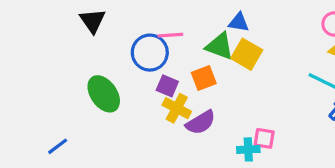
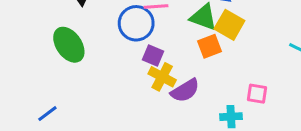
orange square: (204, 78) -> (210, 46), moved
green ellipse: (104, 94) -> (69, 45), moved
pink square: (264, 138) -> (257, 94), moved

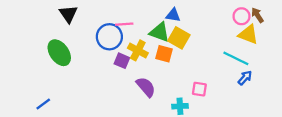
orange square: (210, 46) -> (164, 54), turned 36
yellow cross: (162, 77) -> (138, 50), moved
purple semicircle: (185, 91) -> (146, 87), turned -100

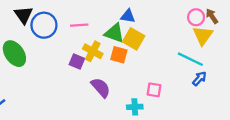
yellow triangle: (248, 34) -> (203, 35), turned 45
blue circle: (109, 37) -> (44, 25), moved

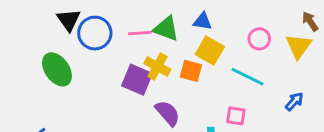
pink circle: (196, 17) -> (259, 39), moved
green triangle: (114, 33) -> (166, 29), moved
cyan line: (190, 59) -> (248, 77), moved
purple square: (77, 62) -> (137, 80), size x1.5

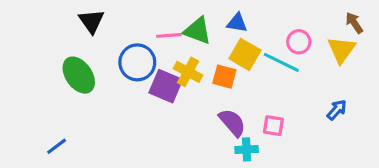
blue circle: (95, 33) -> (137, 62), moved
cyan line: (248, 77) -> (281, 62), moved
purple semicircle: (168, 113) -> (232, 123), moved

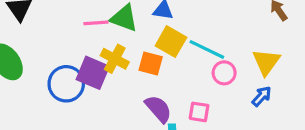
pink circle: (299, 42) -> (224, 73), moved
yellow triangle: (342, 50) -> (266, 62), moved
blue circle: (137, 62) -> (66, 84), moved

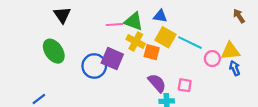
yellow cross: (115, 59) -> (136, 42), moved
yellow triangle: (266, 62) -> (230, 51), turned 48
pink circle: (224, 73) -> (212, 59), moved
blue arrow: (262, 96) -> (235, 68), moved, turned -64

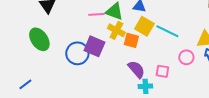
pink circle: (212, 59) -> (186, 57), moved

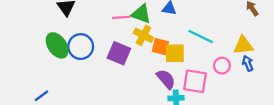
yellow square: (144, 26) -> (175, 53), moved, turned -30
blue circle: (77, 53) -> (81, 47), moved
pink square: (162, 71) -> (195, 81), size x1.6

